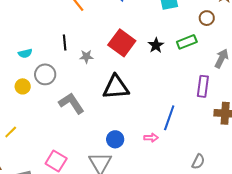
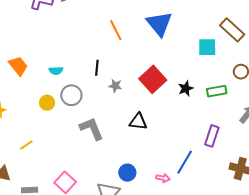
purple rectangle: (203, 86) -> (212, 136), moved
black triangle: (116, 87) -> (138, 122), size x0.7

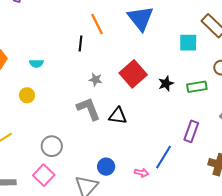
black line: (97, 68) -> (80, 44), moved
gray circle: (71, 95) -> (52, 146), moved
gray L-shape: (92, 129) -> (89, 109), moved

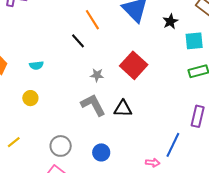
cyan square: (188, 43) -> (194, 41), moved
black line: (80, 44) -> (78, 41), turned -42
black star: (166, 84) -> (170, 21), moved
blue circle: (106, 167) -> (101, 152), moved

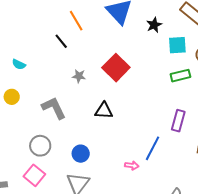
cyan semicircle: (36, 65) -> (19, 64), turned 32
gray L-shape: (93, 105) -> (54, 108), moved

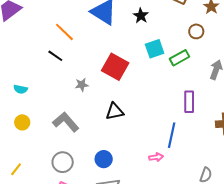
cyan square: (177, 45) -> (155, 49), moved

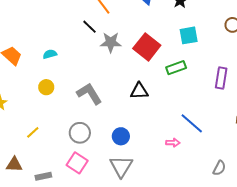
green rectangle: (179, 58) -> (176, 68), moved
gray star: (82, 85) -> (111, 42), moved, size x1.5
cyan semicircle: (21, 89) -> (50, 54), turned 144
purple rectangle: (189, 102) -> (221, 78), moved
blue line: (172, 135) -> (192, 123), turned -70

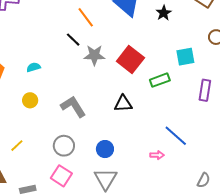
cyan square: (189, 35) -> (185, 57), moved

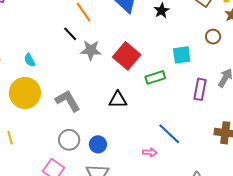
cyan semicircle: (34, 67) -> (30, 60), turned -104
yellow circle: (30, 100) -> (25, 93), size x2.0
yellow line: (17, 146) -> (10, 138), turned -64
gray circle: (64, 146) -> (69, 140), moved

